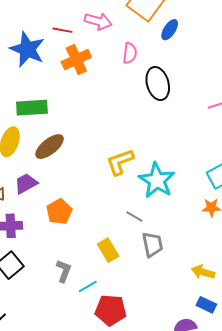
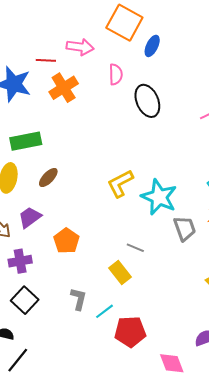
brown ellipse: (50, 147) -> (48, 178), size x0.7
gray line: (134, 217) -> (135, 248), moved
gray trapezoid: (152, 244) -> (185, 228), moved

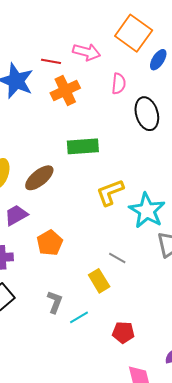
green rectangle: (26, 141) -> (83, 146), moved
brown ellipse: (48, 178) -> (39, 178), size x1.4
red pentagon: (130, 332) -> (123, 332), moved, size x0.7

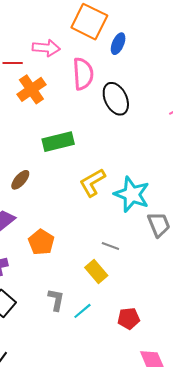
pink semicircle: (119, 84) -> (83, 74), size x1.5
brown ellipse: (39, 178) -> (20, 180), size x0.7

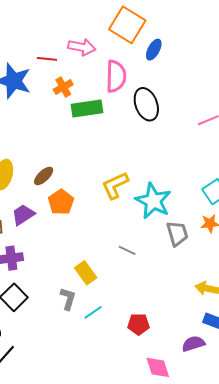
orange cross: (31, 89) -> (63, 87), size x0.7
green rectangle: (58, 142) -> (87, 109), moved
orange pentagon: (41, 242) -> (61, 202), moved
yellow rectangle: (96, 271) -> (86, 273), moved

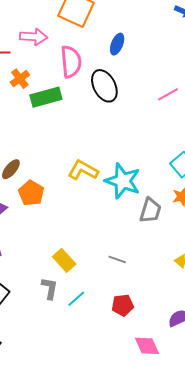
blue ellipse: (154, 50) -> (117, 44), moved
yellow L-shape: (115, 185) -> (83, 170), turned 60
gray trapezoid: (177, 233) -> (150, 210), turned 40
gray line: (127, 250) -> (117, 259), moved

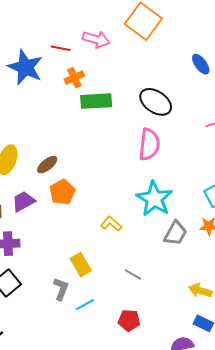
blue ellipse: (117, 44) -> (201, 64), moved, turned -70
pink semicircle: (71, 62) -> (149, 144), moved
black ellipse: (104, 86) -> (156, 102), turned -40
yellow L-shape: (83, 170) -> (111, 224), moved, size x0.7

